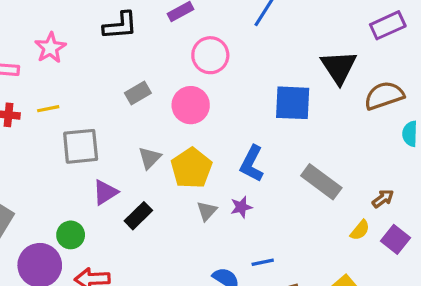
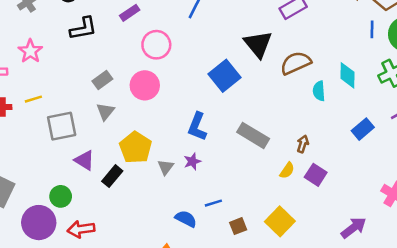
blue square: (293, 103) -> (225, 76), turned -36
gray triangle: (150, 158) -> (105, 112), moved
yellow pentagon: (191, 168) -> (136, 148), moved
purple triangle: (105, 192) -> (84, 160), turned -50
brown arrow: (383, 199) -> (303, 144), turned -30

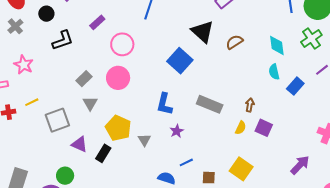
brown semicircle: (296, 63) -> (234, 42), size x0.7
cyan semicircle: (319, 91) -> (274, 72), moved
purple star: (192, 161) -> (177, 131), moved
brown square: (238, 226) -> (209, 178), turned 32

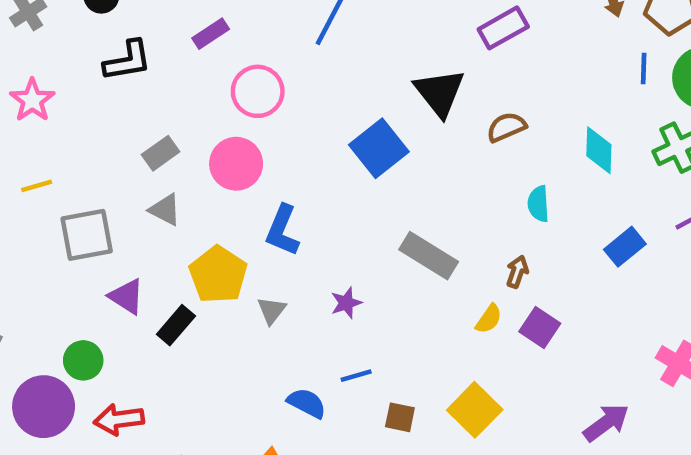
cyan semicircle: (274, 72) -> (538, 204), moved
gray triangle: (90, 103) -> (165, 210), turned -42
blue L-shape: (164, 104) -> (282, 230), moved

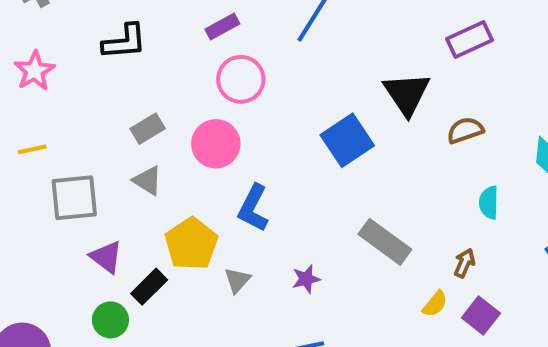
purple rectangle: (211, 34) -> (222, 26), moved
green circle: (83, 360) -> (110, 320), moved

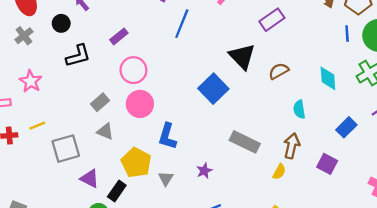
purple rectangle: (222, 26) -> (119, 36), moved
pink circle: (241, 79) -> (133, 70), moved
brown arrow: (464, 263) -> (292, 146), size x1.5
purple square: (481, 316) -> (327, 164), moved

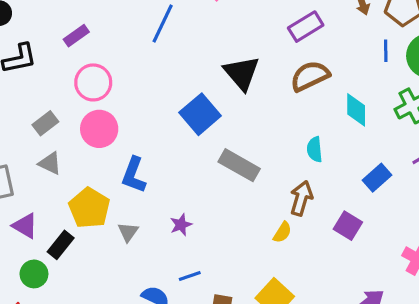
purple rectangle: (272, 20) -> (306, 27), moved
brown semicircle: (279, 71) -> (310, 76), moved, size x1.4
gray rectangle: (245, 142) -> (239, 165), moved

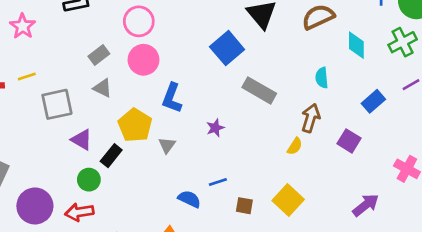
purple star: (181, 225) -> (215, 128), moved

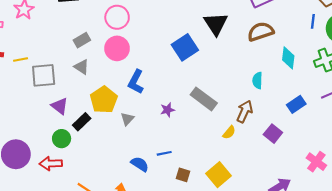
yellow line: (27, 76) -> (21, 59), moved
gray rectangle: (259, 90) -> (204, 99), moved

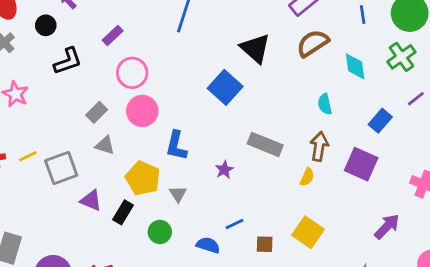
blue line: (313, 21) -> (363, 15), moved
purple square: (273, 134) -> (361, 164), size x1.4
green circle: (62, 139) -> (160, 232), moved

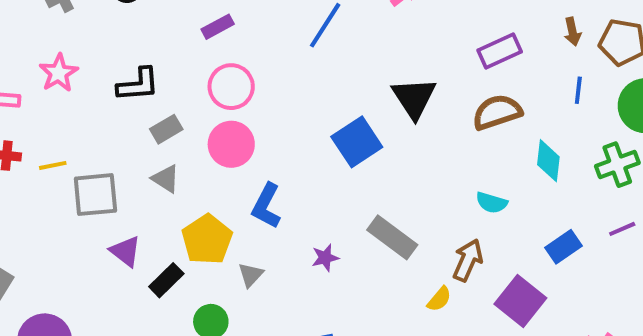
black L-shape: (68, 61) -> (138, 85), moved
cyan semicircle: (325, 104) -> (492, 203), turned -75

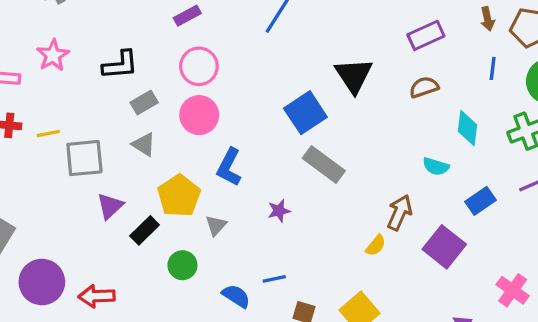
brown semicircle: (497, 112) -> (424, 87), size x0.7
cyan semicircle: (492, 203) -> (436, 166), moved
gray rectangle: (392, 237) -> (324, 164), moved
purple triangle: (125, 251) -> (110, 206), turned 40

